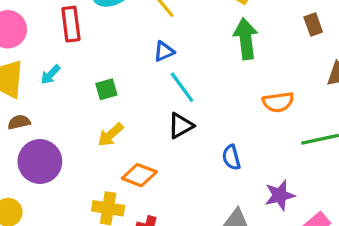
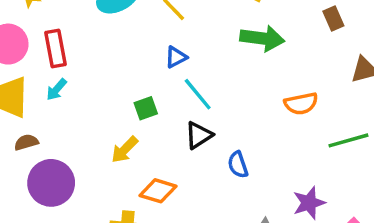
red rectangle: (71, 24) -> (55, 49), moved
green arrow: (246, 39) -> (262, 38), turned 108
green square: (106, 89) -> (146, 108), moved
blue semicircle: (231, 157) -> (238, 165), moved

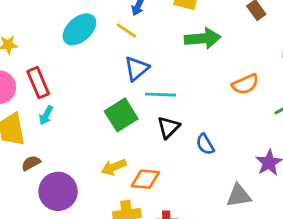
blue triangle: (176, 57) -> (137, 69), size x1.4
cyan line: (198, 94) -> (160, 95), turned -36
green square: (146, 108) -> (121, 115), size x1.6
yellow arrow: (125, 150) -> (114, 167), moved, turned 35

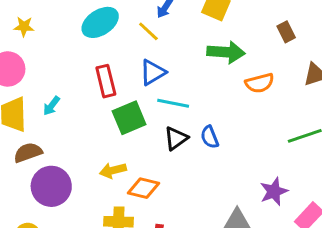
red rectangle: (38, 83) -> (106, 81), moved
orange semicircle: (245, 84) -> (260, 83), moved
blue semicircle: (205, 144) -> (210, 137), moved
brown semicircle: (31, 163) -> (28, 153), size x1.4

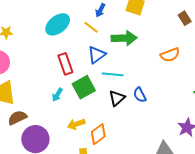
green arrow: (226, 52) -> (124, 38), moved
cyan arrow: (52, 106) -> (57, 95), moved
orange diamond: (144, 188) -> (98, 134), turned -45

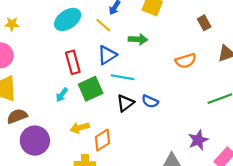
green arrow: (124, 38) -> (138, 39), size x0.7
blue semicircle: (140, 95) -> (150, 101), turned -42

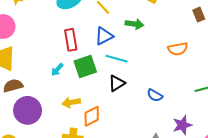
blue semicircle: (150, 101) -> (155, 95), moved

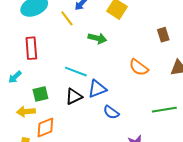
blue triangle: (104, 36) -> (97, 89), moved
orange semicircle: (178, 49) -> (139, 67), turned 42
green square: (85, 67) -> (40, 94), moved, size x0.7

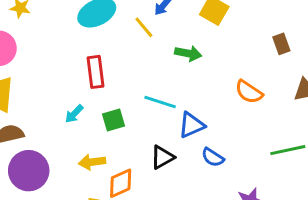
green square: (40, 94) -> (113, 120), moved
black triangle: (74, 96) -> (162, 157), moved

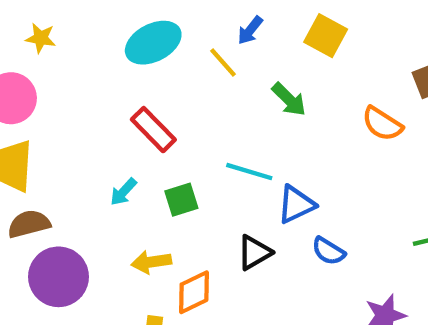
green arrow: (188, 53) -> (289, 99), turned 35
red rectangle: (96, 72) -> (153, 130), turned -36
orange semicircle: (249, 92) -> (382, 124), moved

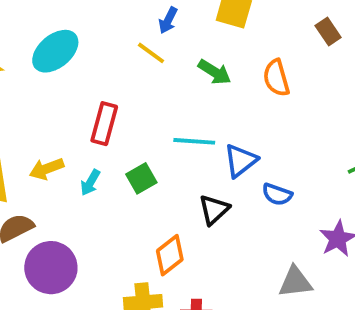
cyan ellipse: (153, 43) -> (55, 51), moved
orange semicircle: (382, 124) -> (276, 78), moved, turned 54
red rectangle: (153, 130) -> (104, 124), turned 72
yellow arrow: (151, 262) -> (47, 169), moved

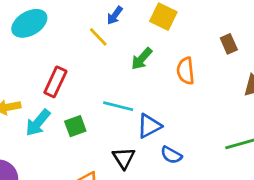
green arrow: (214, 72) -> (142, 59), turned 90
cyan arrow: (90, 183) -> (38, 123), size x1.5
black triangle: (214, 210) -> (124, 158), turned -30

